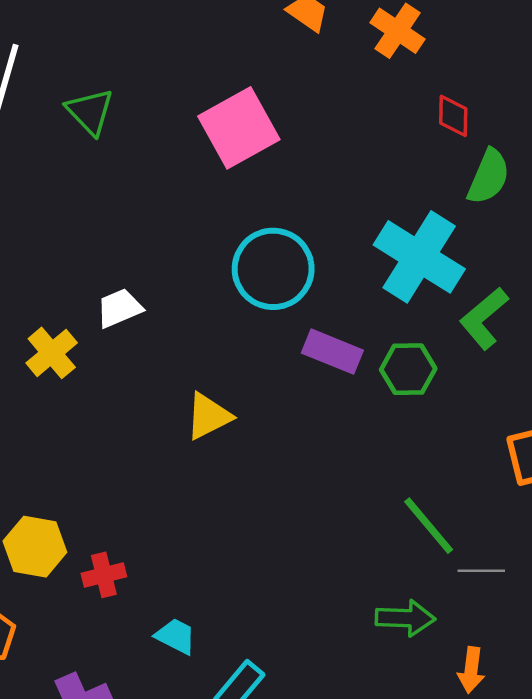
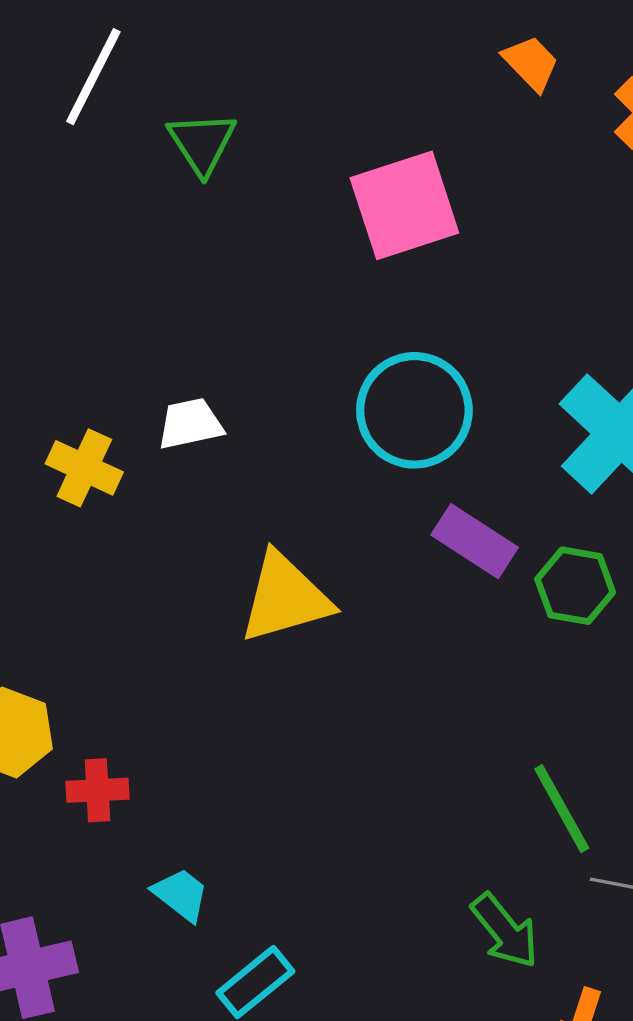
yellow cross: (52, 353) -> (84, 468), turned -36
yellow triangle: (208, 416) -> (285, 598), size x1.4
green arrow: (405, 618) -> (505, 931), turned 38

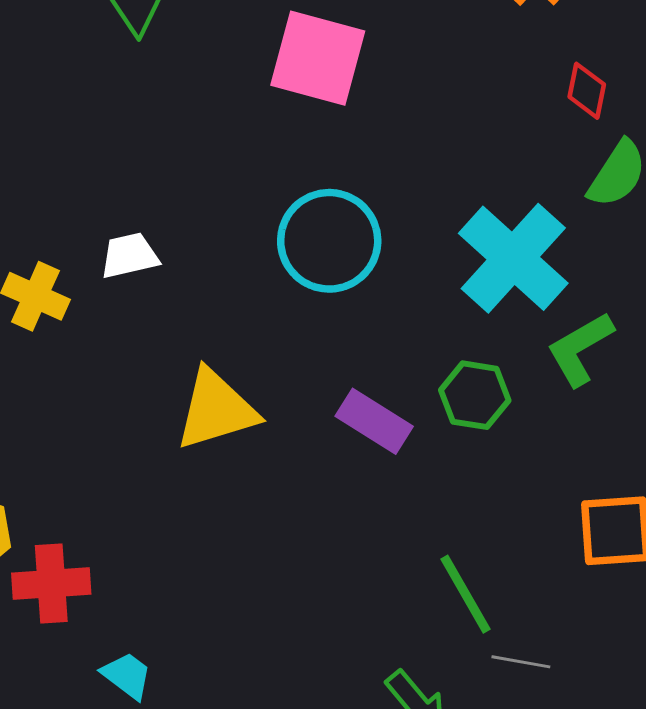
pink square: (404, 205) -> (318, 58), turned 34
purple rectangle: (475, 541) -> (374, 421), moved
red cross: (97, 790) -> (51, 584), size x1.4

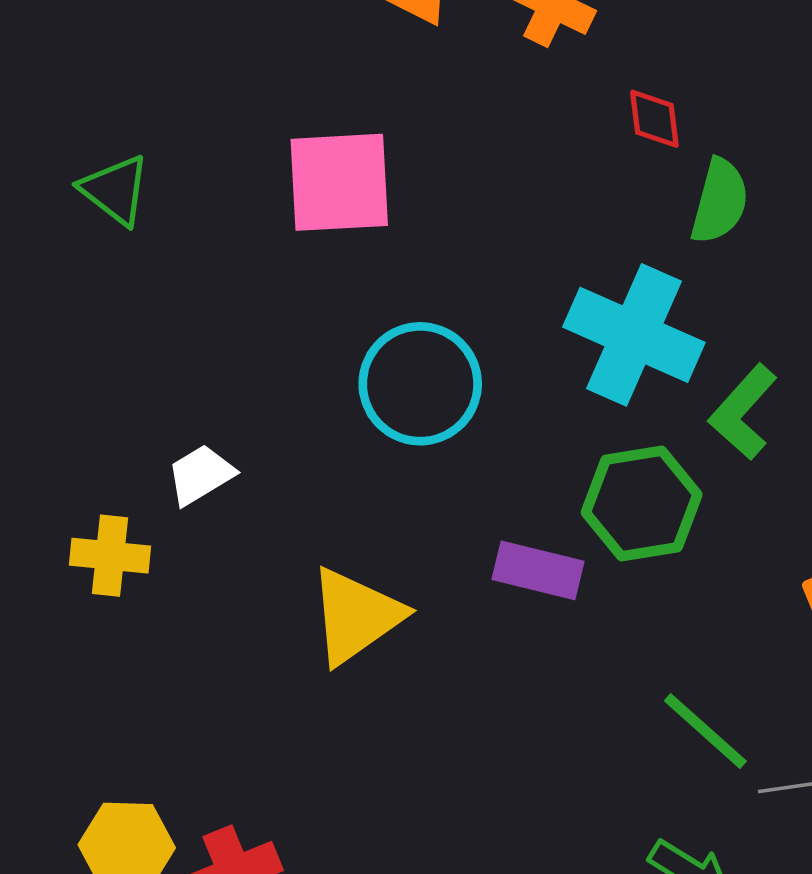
green hexagon: (475, 395) -> (642, 504), size x1.4

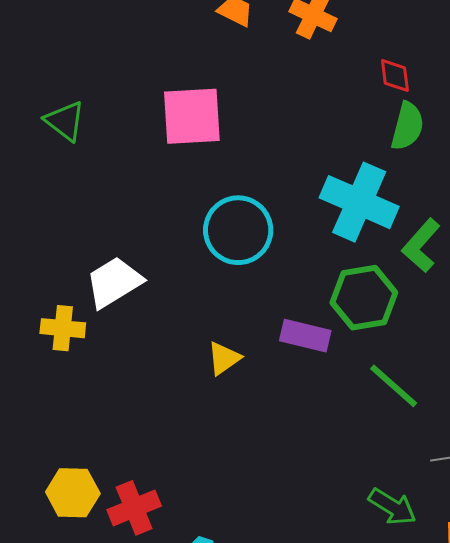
red diamond: (654, 119) -> (395, 76), moved
white trapezoid: (201, 475) -> (114, 282), size x1.5
yellow triangle: (356, 616) -> (224, 358), moved, size x0.6
green line: (705, 731) -> (394, 386), moved

